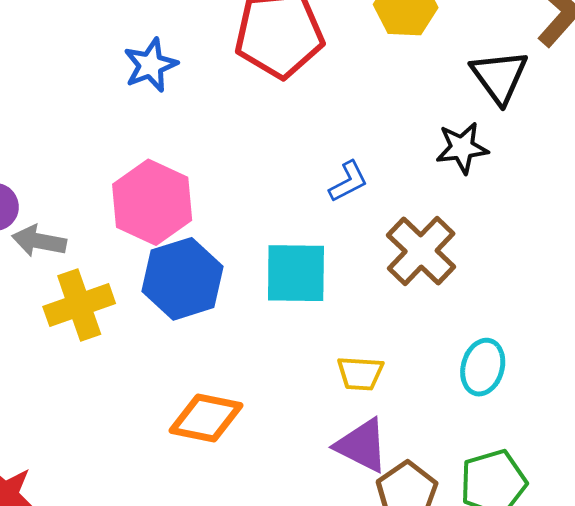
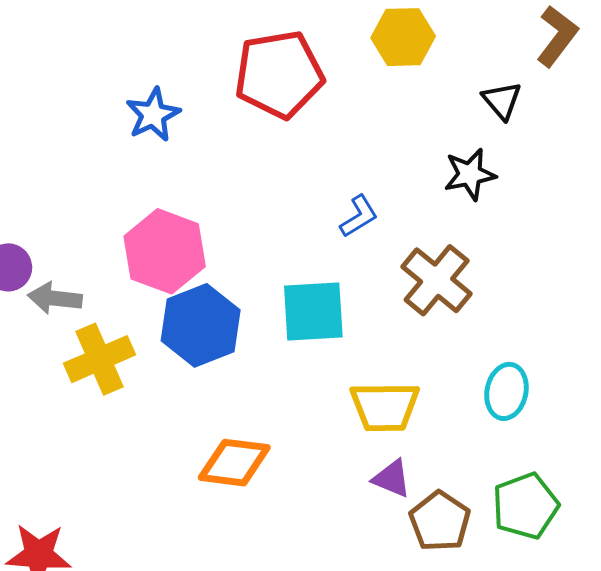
black triangle: (499, 77) -> (502, 100), size x0.7
yellow trapezoid: (360, 373) -> (385, 407), size x1.5
purple triangle: (362, 445) -> (392, 478), size x0.7

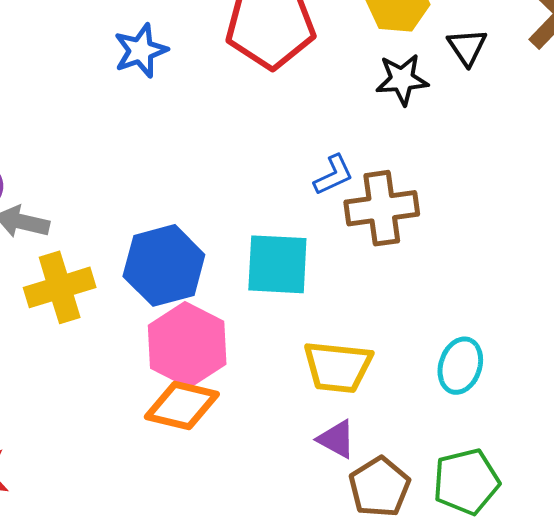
black triangle: (502, 100) -> (467, 47), moved
black star: (470, 174) -> (402, 79), moved
pink hexagon: (165, 251) -> (187, 345), moved
brown cross: (437, 280) -> (382, 208), moved, turned 36

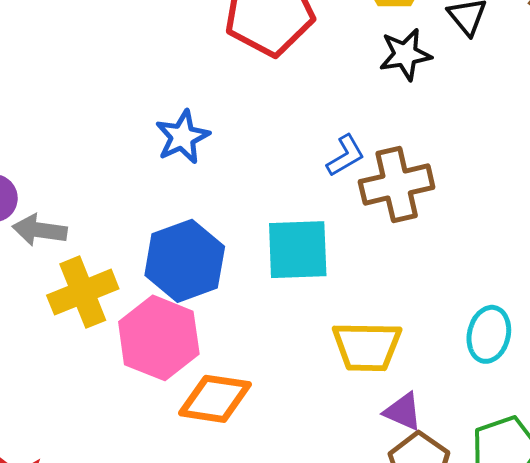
blue star: (141, 51) -> (182, 137), moved
pink hexagon: (187, 345) -> (159, 338), moved
purple triangle: (336, 439) -> (403, 411), moved

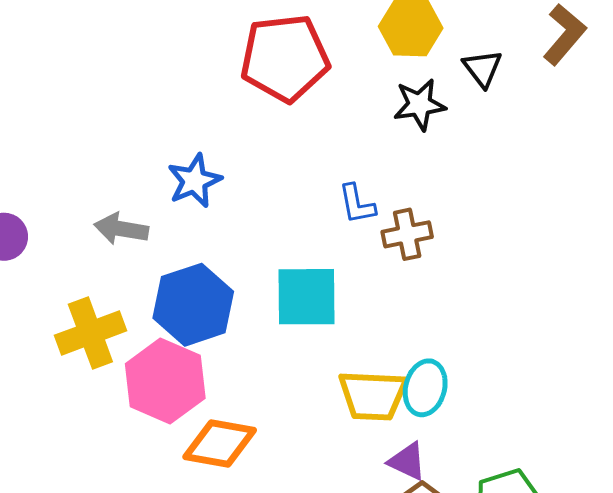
blue L-shape: (346, 156) -> (357, 204), turned 108
brown cross: (397, 184) -> (407, 234), size x0.7
gray arrow: (40, 230) -> (121, 229), moved
cyan ellipse: (489, 334) -> (425, 388), moved

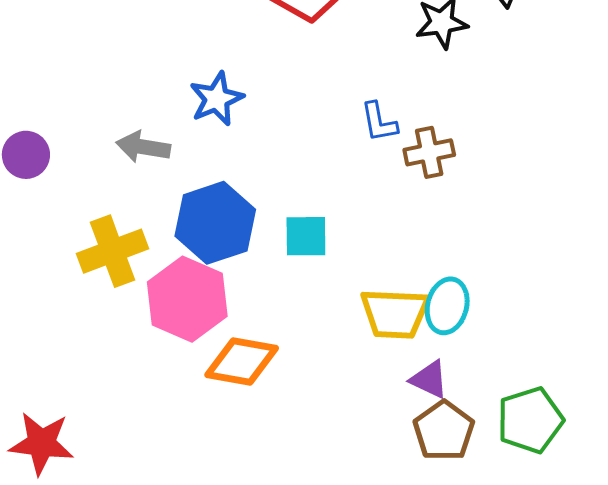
cyan square: (306, 297) -> (306, 236), moved, size x0.7

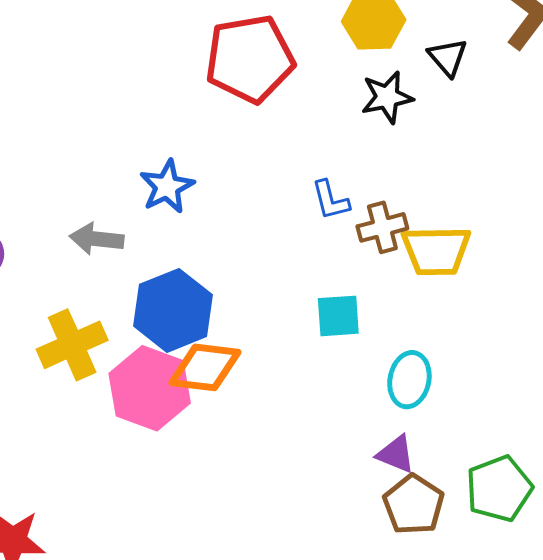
cyan square: (306, 236) -> (338, 316), moved
yellow trapezoid: (395, 314) -> (436, 251), moved
orange diamond: (242, 362) -> (205, 367), moved

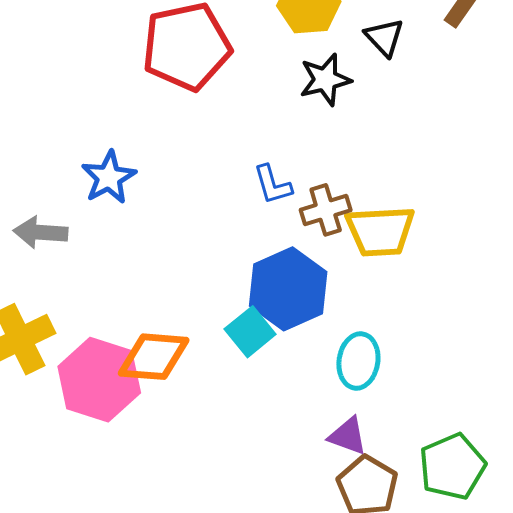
blue hexagon: (173, 310) -> (288, 289), moved
cyan square: (338, 316) -> (250, 332), moved, turned -33

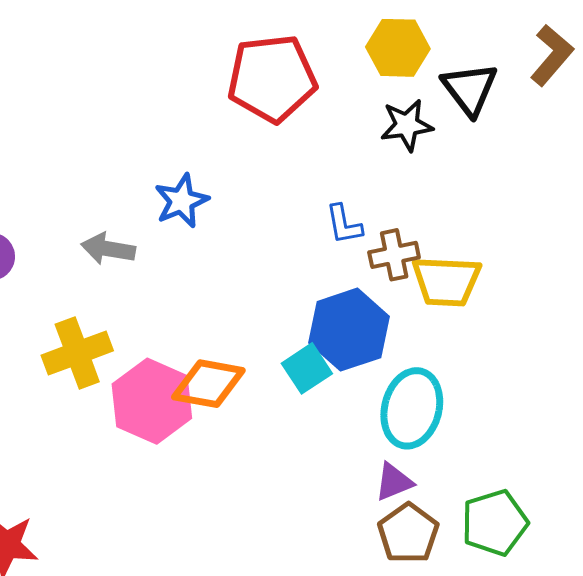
black triangle: (384, 37) -> (470, 89), size x1.4
cyan ellipse: (358, 361) -> (412, 408), size x1.4
purple triangle: (348, 436) -> (394, 482), turned -48

